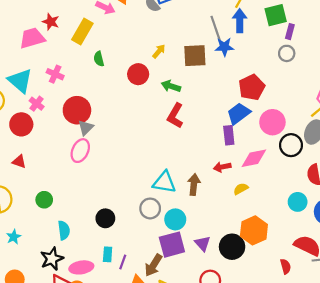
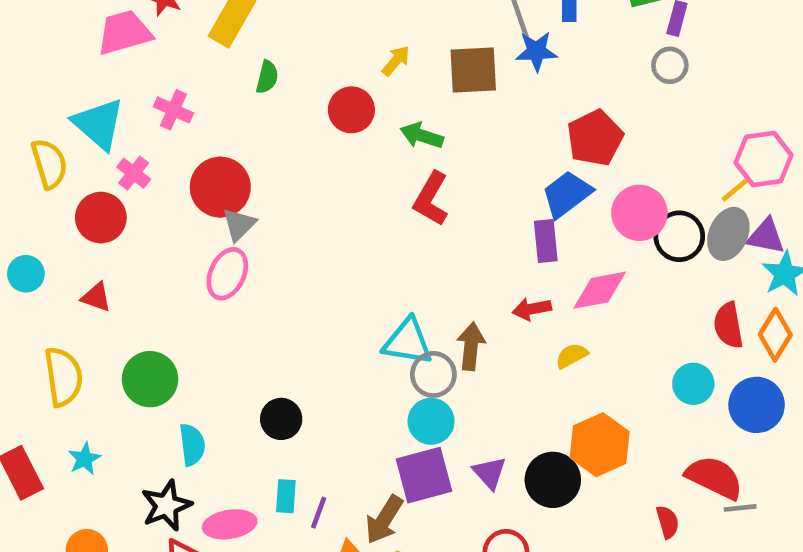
green semicircle: (99, 59) -> (267, 77), turned -152
black circle: (291, 145) -> (679, 236), moved
green circle: (44, 200) -> (150, 379), size x1.5
gray circle: (150, 208) -> (433, 374), moved

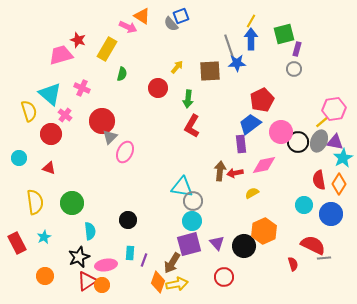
green arrow: (422, 136) -> (188, 99), turned -102
pink ellipse: (227, 274) -> (125, 152), moved
brown arrow: (471, 346) -> (220, 171), moved

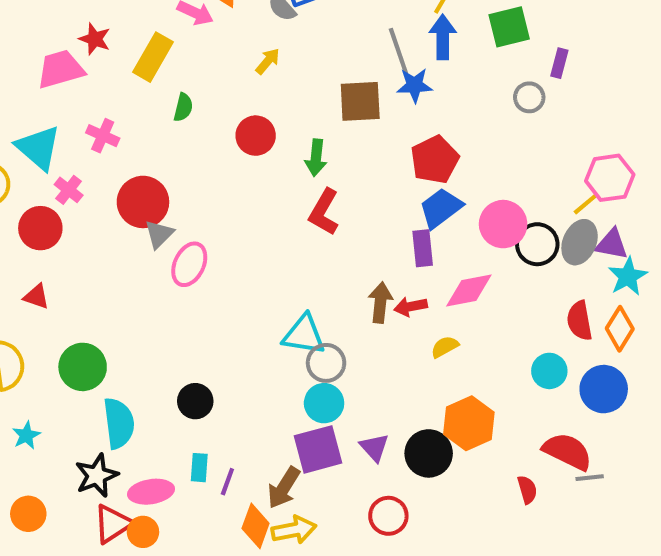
purple rectangle: (297, 49) -> (559, 63), moved
yellow arrow: (177, 67) -> (268, 61), moved
red pentagon: (262, 100) -> (435, 160), moved
cyan semicircle: (90, 231) -> (119, 423), size x1.4

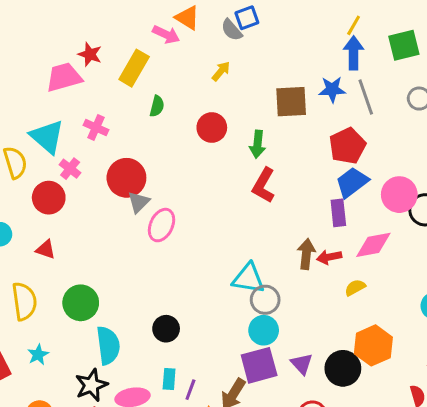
gray line: (398, 51) -> (366, 97), moved

